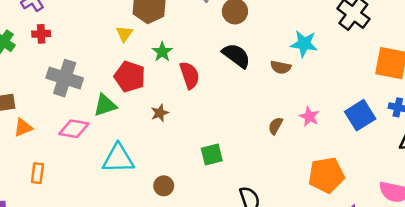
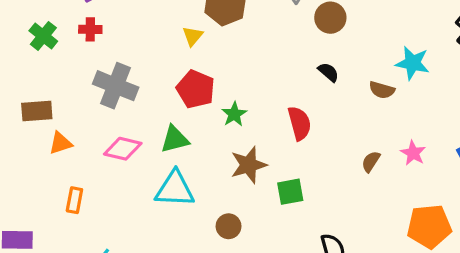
green star: (162, 52) -> (234, 114), moved
black semicircle: (236, 56) -> (328, 72), size x0.6
red semicircle: (190, 75) -> (299, 123), moved
green triangle: (105, 105) -> (175, 139), moved
brown star: (160, 113) -> (249, 165), moved, size x1.6

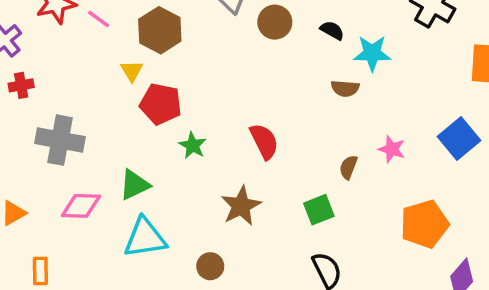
black semicircle: (328, 72) -> (332, 30), moved
red pentagon: (196, 89) -> (161, 104), moved
brown star: (249, 165) -> (241, 206), moved
green square: (290, 192) -> (319, 210), moved

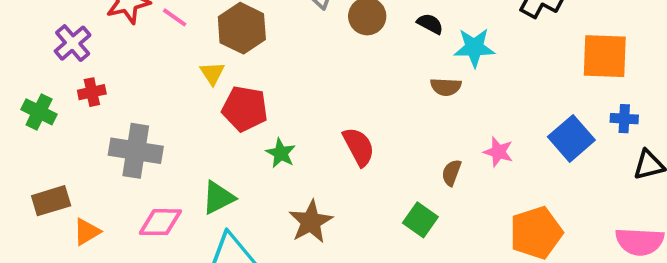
brown star: (241, 206) -> (311, 222), moved
green square: (319, 210) -> (420, 220), turned -32

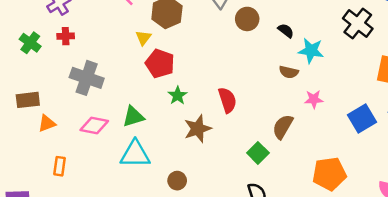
pink star: (498, 152) -> (314, 99), moved, turned -30
brown semicircle: (451, 173) -> (283, 127), size x1.5
brown star: (311, 222) -> (198, 129), moved

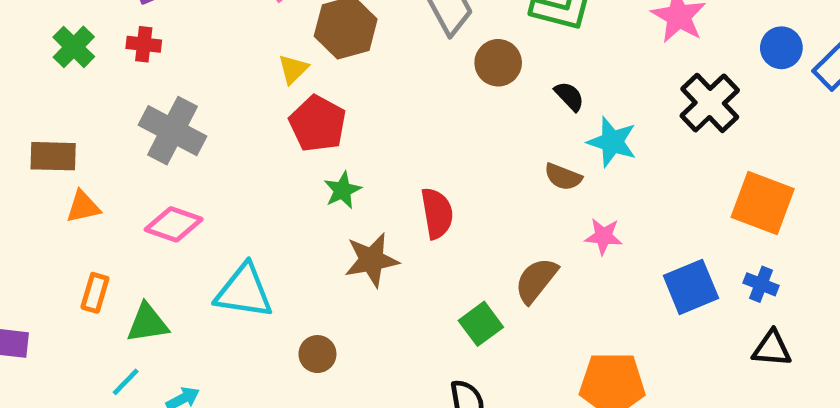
green triangle: (133, 117) -> (147, 323), moved

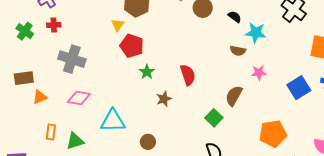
brown star: (372, 260) -> (164, 99), size x0.7

